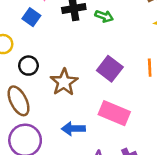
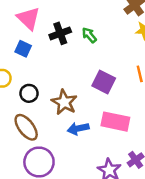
green arrow: (104, 16) -> (89, 35), turned -140
blue arrow: (73, 129) -> (78, 128), moved

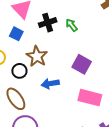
brown star: (64, 102) -> (37, 56), moved
blue arrow: (78, 128) -> (50, 84), moved

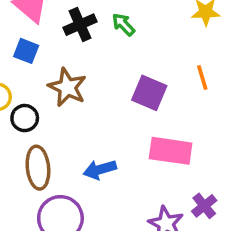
black circle: (19, 71) -> (25, 118), moved
blue arrow: (50, 84) -> (100, 170), moved
brown ellipse: (16, 99) -> (38, 168), turned 35

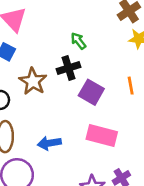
black cross: (80, 25) -> (69, 68), moved

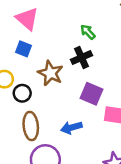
purple square: (91, 92) -> (91, 94), moved

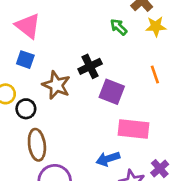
green arrow: (88, 32) -> (119, 27), moved
purple square: (91, 94) -> (112, 92), moved
blue arrow: (71, 128) -> (108, 159), moved

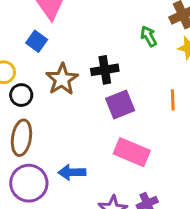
purple square: (112, 92) -> (120, 104), turned 30
blue arrow: (108, 159) -> (72, 172), moved

